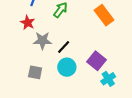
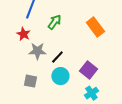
cyan cross: (108, 79) -> (91, 93), moved

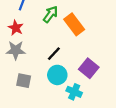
orange rectangle: (95, 27) -> (74, 24), moved
gray star: (37, 51) -> (16, 50), moved
cyan cross: (91, 93) -> (74, 92), moved, turned -32

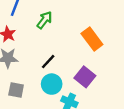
orange rectangle: (74, 24) -> (92, 39), moved

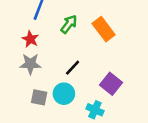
orange rectangle: (92, 39) -> (104, 29), moved
cyan circle: (52, 84) -> (64, 94), moved

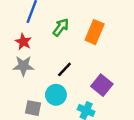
orange rectangle: (104, 29) -> (95, 32), turned 60
gray square: (39, 97) -> (33, 108), moved

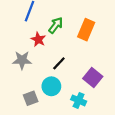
red star: (23, 42) -> (38, 39), moved
gray square: (33, 108) -> (31, 98), turned -32

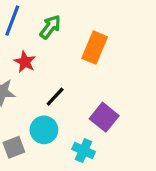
green arrow: (56, 25) -> (50, 27), moved

